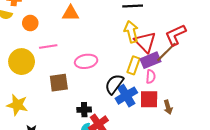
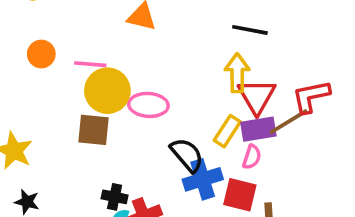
orange circle: (30, 23) -> (41, 54), moved
yellow circle: (22, 62) -> (107, 91), moved
black semicircle: (114, 84) -> (187, 155), turned 90
black cross: (84, 110) -> (115, 197), moved

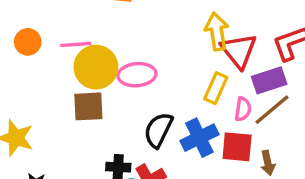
brown line: (289, 122) -> (272, 110), moved
purple rectangle: (258, 129) -> (269, 80), moved
black semicircle: (187, 155) -> (158, 130), moved, turned -105

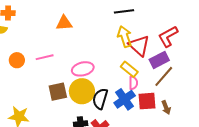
yellow circle: (96, 67) -> (82, 91), moved
yellow rectangle: (216, 88) -> (129, 69), turned -66
pink semicircle: (243, 109) -> (133, 83), moved

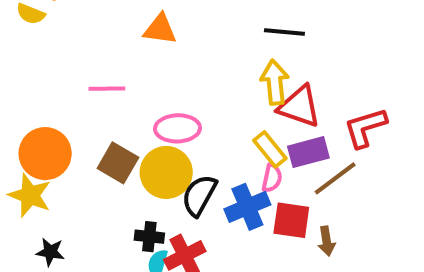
red L-shape: (168, 36) -> (365, 128), moved
red triangle: (139, 46) -> (299, 107), turned -35
orange circle: (17, 60) -> (45, 154), moved, size x1.6
purple rectangle: (159, 60) -> (308, 152), moved
brown square: (58, 92) -> (118, 163), turned 30

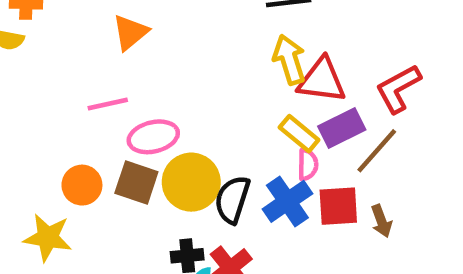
orange triangle: (160, 29) -> (130, 32), moved, turned -36
pink ellipse: (178, 128) -> (153, 137), moved
orange circle: (45, 154) -> (82, 185), moved, size x0.7

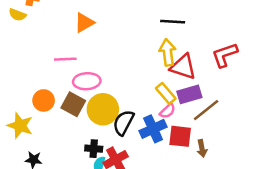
red L-shape: (398, 89) -> (225, 55), moved
pink semicircle: (308, 164) -> (168, 111), turned 35

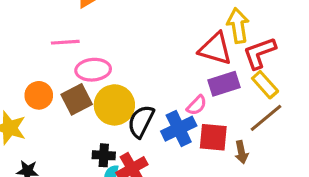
yellow arrow: (168, 52) -> (238, 26), moved
red L-shape: (225, 55) -> (259, 53), moved
yellow rectangle: (166, 93) -> (265, 85), moved
brown square: (73, 104) -> (77, 99), turned 35
brown line: (206, 110) -> (266, 118), moved

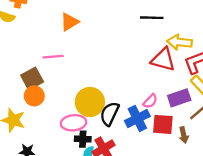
yellow arrow: (238, 26) -> (180, 42), turned -75
pink ellipse: (93, 70) -> (74, 123), moved
purple rectangle: (224, 84) -> (179, 98), moved
brown square: (77, 99) -> (32, 79), moved

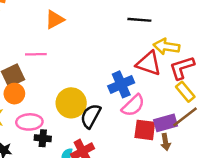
purple rectangle: (179, 98) -> (165, 123), moved
pink semicircle: (150, 101) -> (133, 105), size x1.5
blue cross: (137, 118) -> (121, 84), moved
pink ellipse: (74, 123) -> (29, 122), moved
black cross: (83, 139) -> (43, 138), moved

